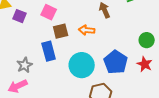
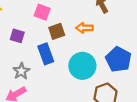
purple square: (20, 16) -> (17, 36), moved

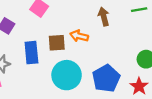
brown square: (57, 31) -> (57, 43), moved

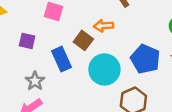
brown square: (57, 43) -> (83, 40), turned -30

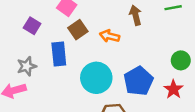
brown square: (83, 40) -> (78, 30), moved

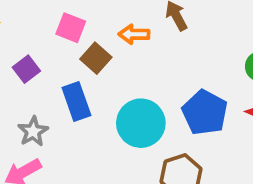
purple square: (32, 26) -> (26, 69), turned 35
orange arrow: (109, 36) -> (134, 34), moved

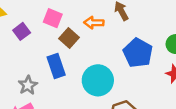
purple square: (26, 69) -> (22, 31), moved
blue pentagon: (205, 113) -> (138, 53), moved

